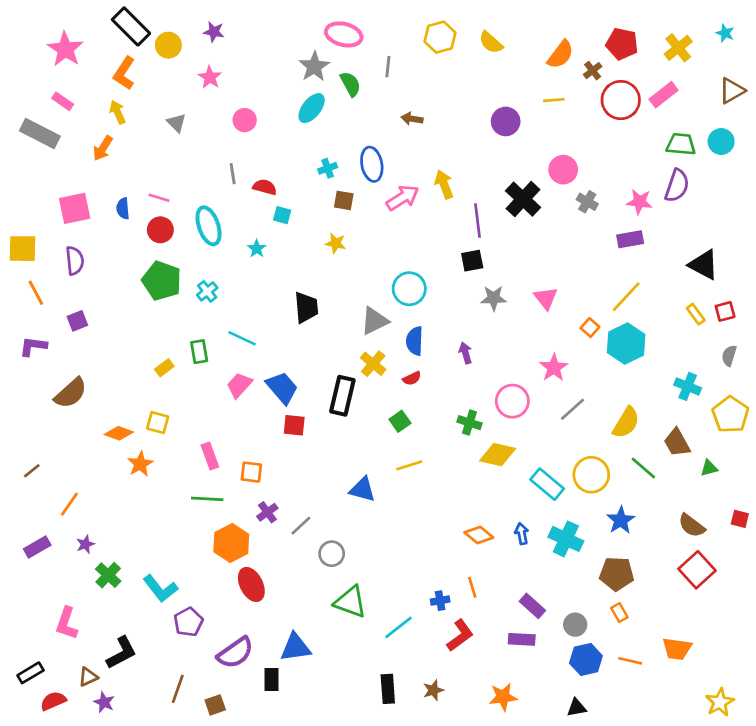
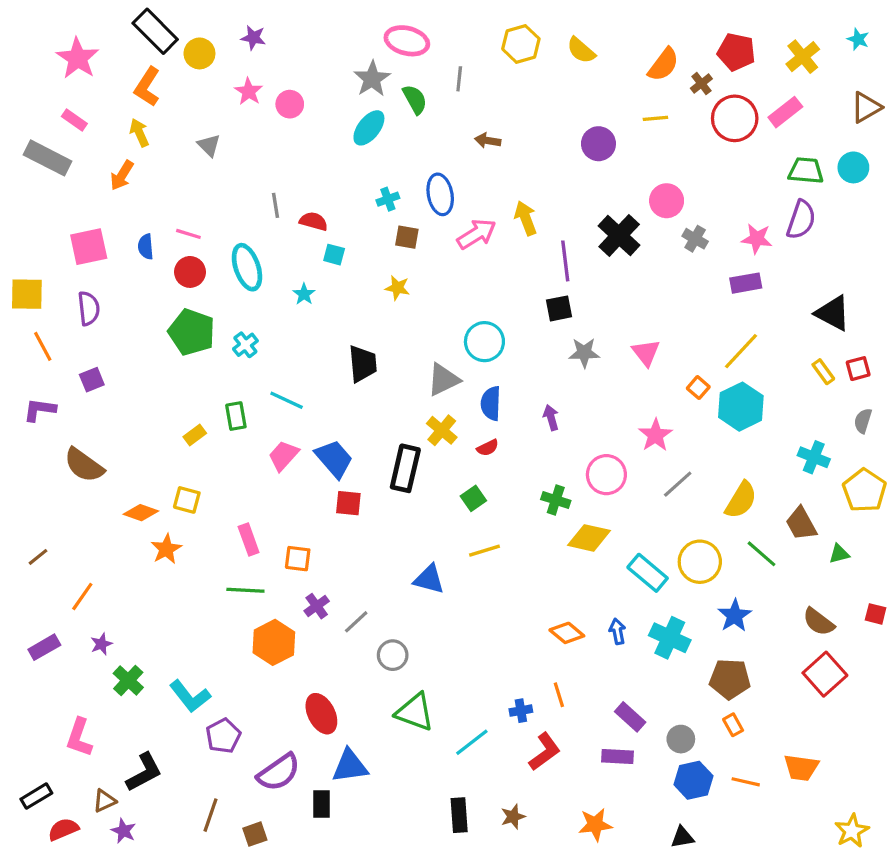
pink circle: (245, 120) -> (290, 104), moved
brown semicircle: (71, 393) -> (84, 465), turned 78
red ellipse: (251, 584) -> (321, 714), moved

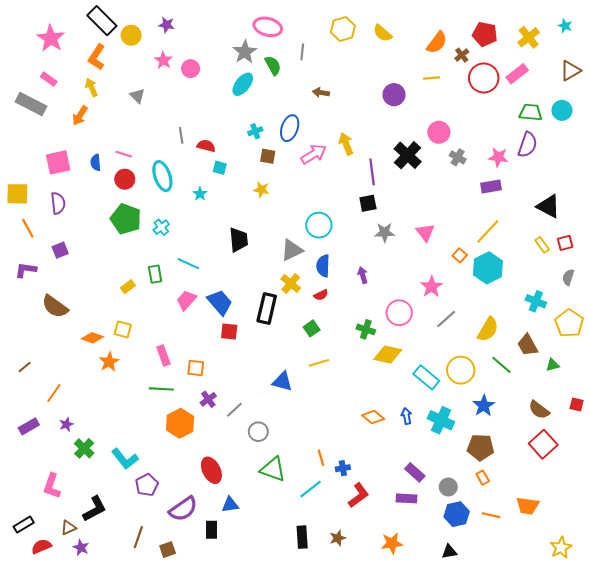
blue ellipse: (440, 194) -> (290, 128), turned 30
orange line: (559, 695) -> (321, 458), moved
blue triangle: (350, 766) -> (230, 505), size x0.7

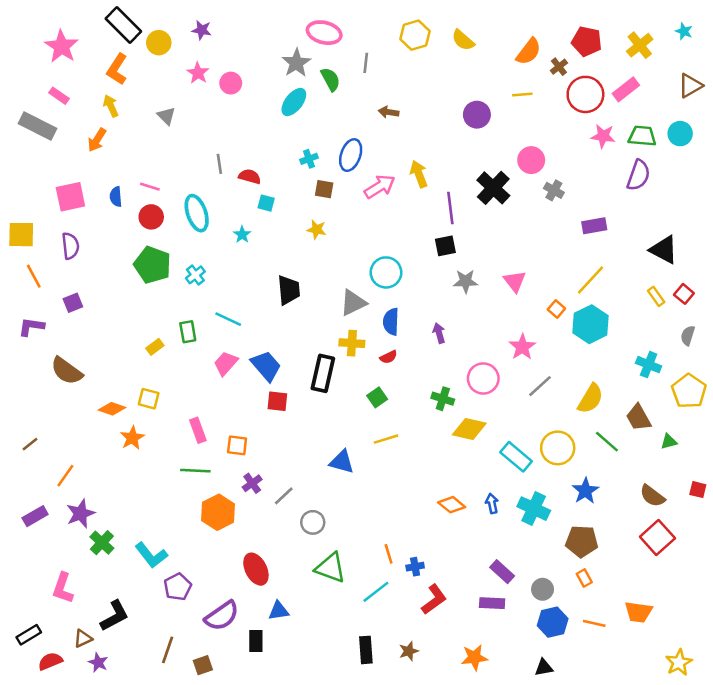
pink star: (498, 157) -> (603, 136), moved
red square: (565, 243) -> (684, 294), turned -35
yellow cross: (291, 284) -> (352, 343), turned -36
purple star: (66, 424) -> (80, 514), size x1.6

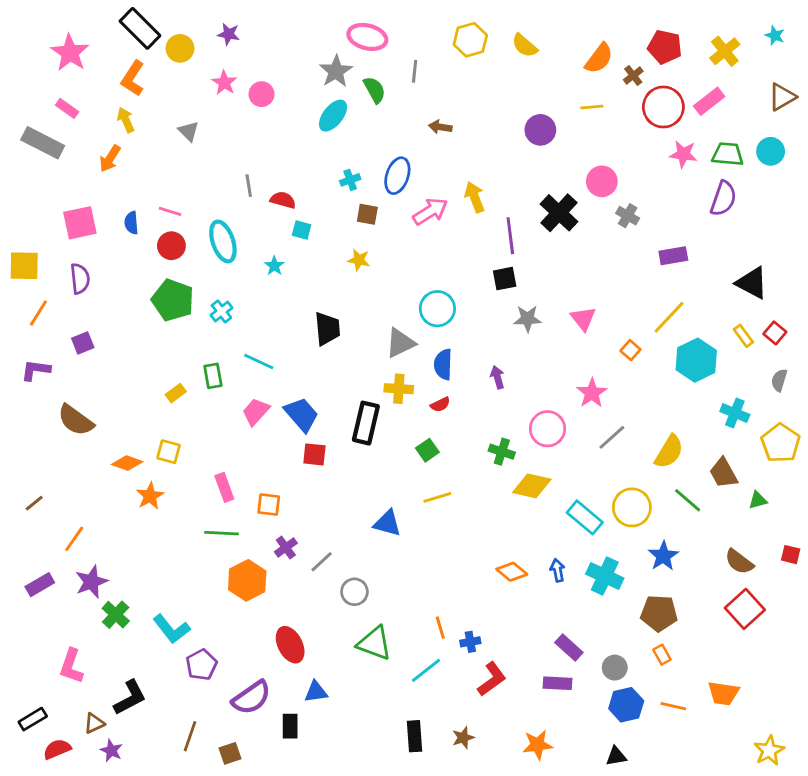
orange line: (34, 276) -> (38, 313), turned 60
cyan hexagon: (590, 324) -> (696, 360), moved

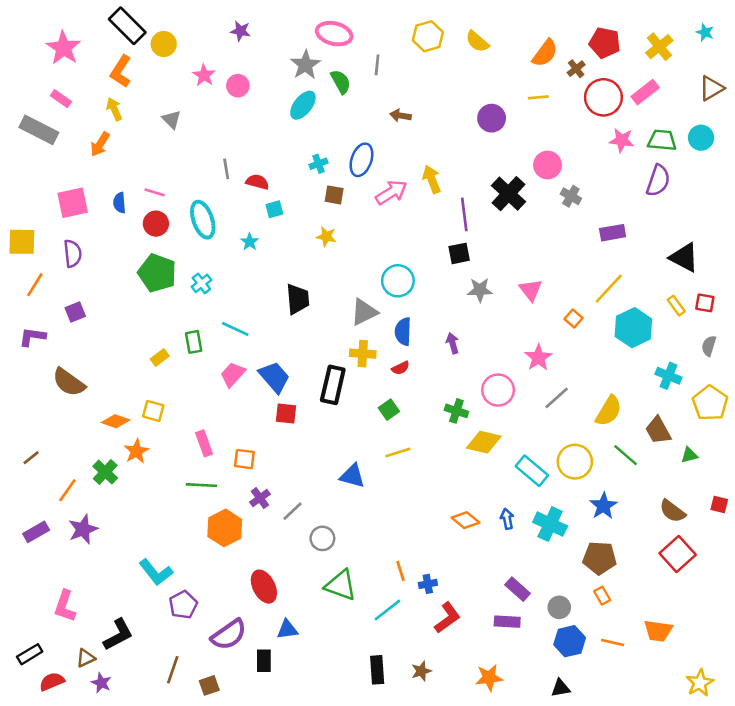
purple star: (229, 34) -> (240, 31), moved
cyan square: (302, 230) -> (274, 209), turned -30
red square: (775, 333) -> (705, 303), turned -30
green cross: (116, 615) -> (105, 472), moved

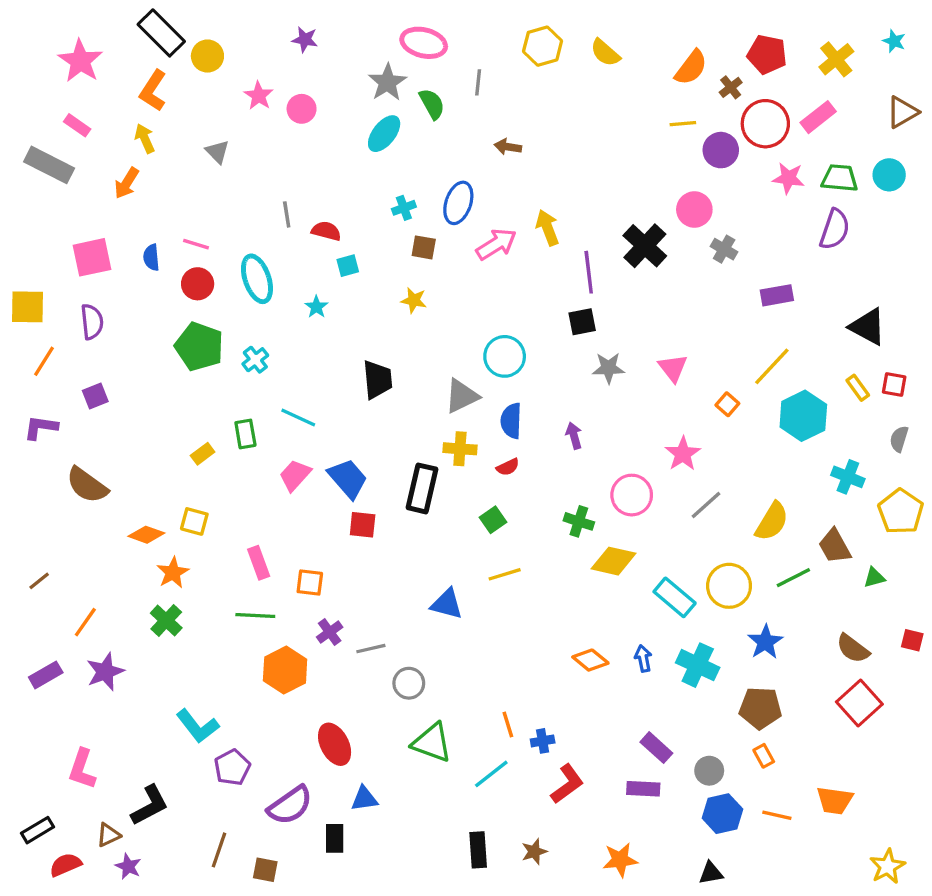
purple circle: (492, 118) -> (721, 150), moved
green line: (626, 455) -> (793, 578), turned -68
green cross: (105, 472) -> (166, 620), moved
gray line: (293, 511) -> (371, 649), turned 30
brown square: (209, 685) -> (265, 870), turned 30

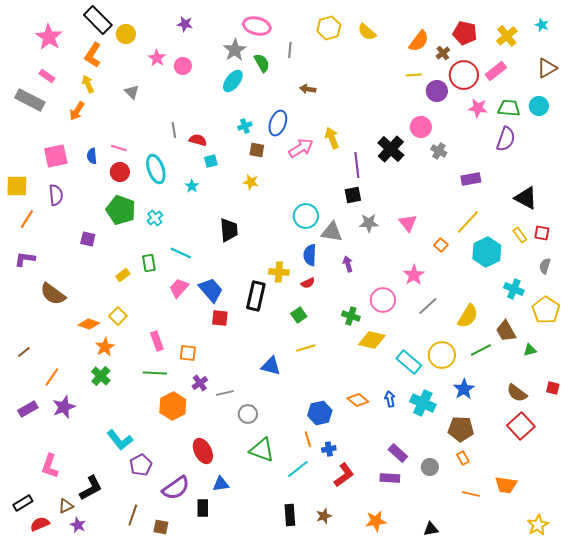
purple square: (95, 396) -> (88, 239), moved, turned 35
gray triangle: (462, 396) -> (332, 232), moved, turned 35
yellow square: (194, 521) -> (118, 316), turned 30
blue hexagon: (722, 814) -> (320, 413), moved

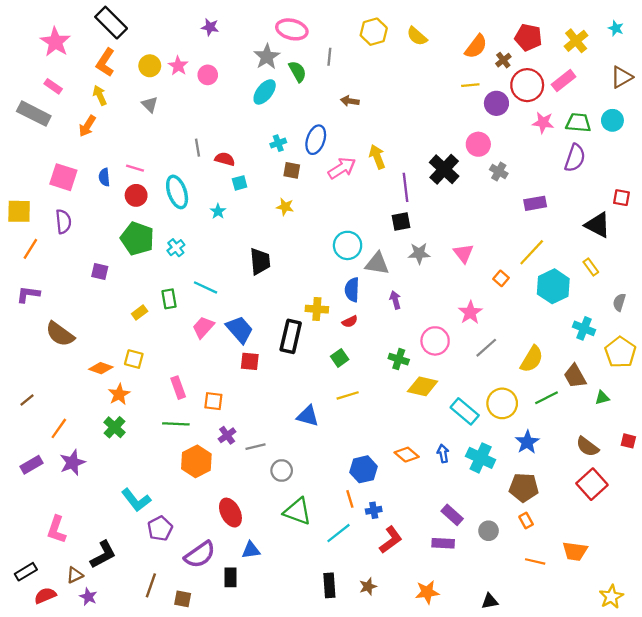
yellow circle: (126, 34) -> (150, 66), moved
pink square: (56, 156) -> (63, 177), turned 30
red square: (542, 233) -> (622, 198), moved
yellow square: (118, 316) -> (134, 359), turned -30

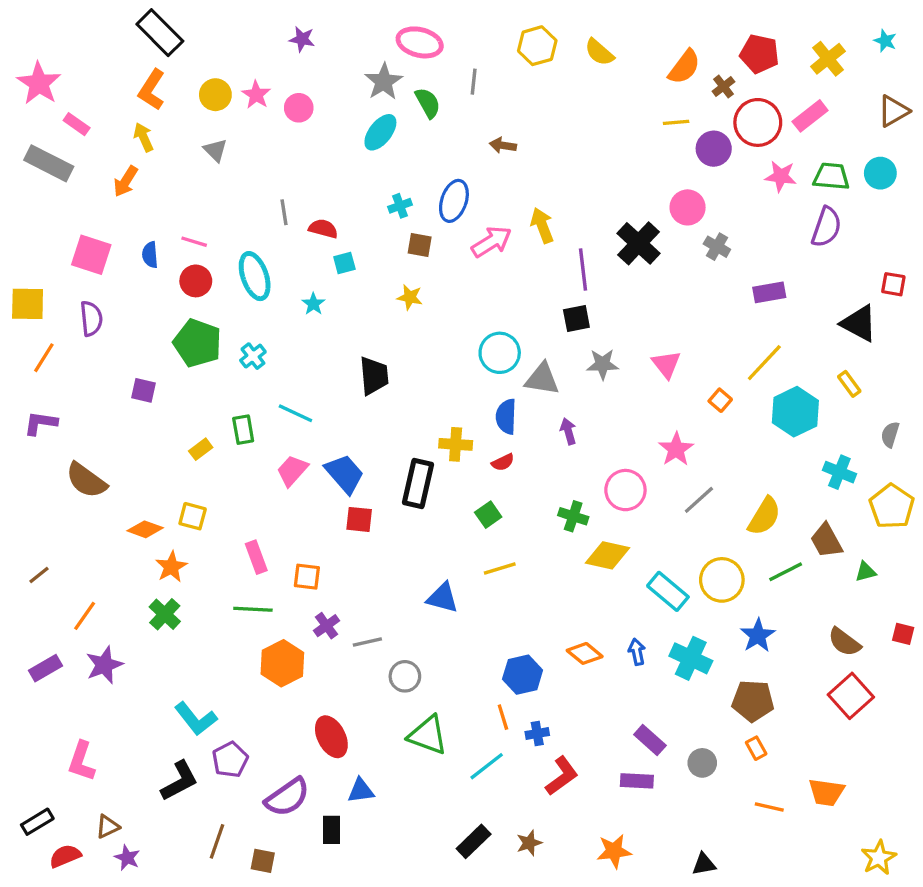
pink star: (55, 42) -> (39, 83), moved
black L-shape: (103, 555) -> (179, 781), moved
black rectangle: (329, 585) -> (474, 841), turned 50

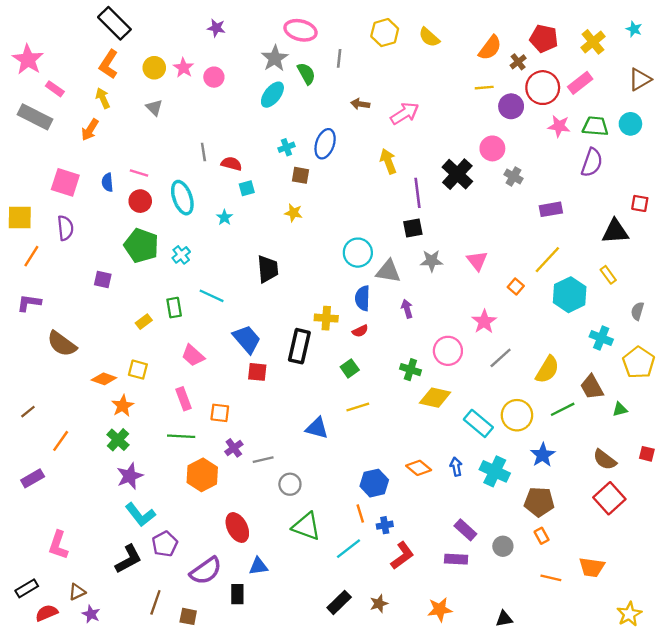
pink arrow: (491, 242) -> (405, 113), moved
black triangle: (859, 323) -> (615, 232), turned -32
pink trapezoid: (292, 470) -> (193, 356), moved, turned -90
purple star: (104, 665) -> (130, 476), moved

